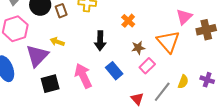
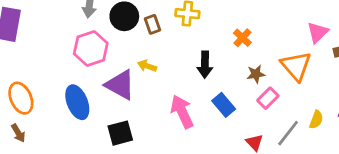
purple triangle: (37, 56) -> (120, 85), turned -45
black square: (50, 84) -> (120, 133), moved

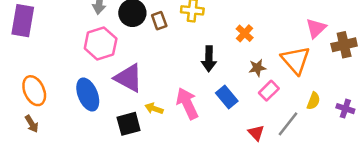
yellow arrow: (147, 66) -> (154, 109), moved
yellow semicircle: (316, 120) -> (313, 101), moved

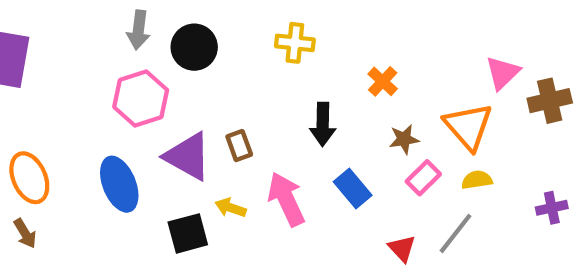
brown rectangle: (159, 21) -> (239, 146), moved
yellow semicircle: (313, 101) -> (477, 180), moved, turned -120
purple cross: (345, 109) -> (552, 208), turned -30

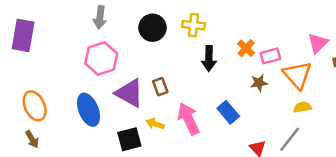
black circle: (194, 47) -> (153, 28), moved
black arrow: (323, 124) -> (209, 58), moved
pink rectangle: (423, 178) -> (270, 56), moved, turned 30

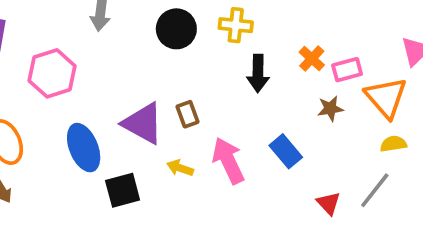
pink hexagon: (101, 58) -> (52, 73), moved
black square: (129, 139) -> (123, 190), moved

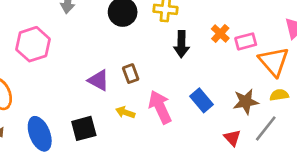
brown star: (330, 109) -> (246, 102), moved, size x1.4
purple triangle: (143, 123) -> (99, 80), size x0.7
blue ellipse: (84, 148) -> (40, 134), moved

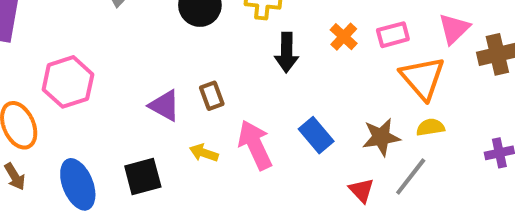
pink rectangle: (246, 41) -> (393, 35), moved
pink hexagon: (33, 44) -> (68, 82), moved

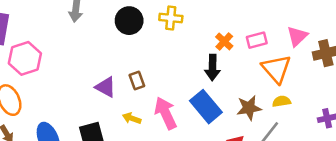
black arrow: (287, 52) -> (212, 67), moved
pink hexagon: (68, 82) -> (25, 58), moved
blue rectangle: (316, 135) -> (206, 107), size x1.4

